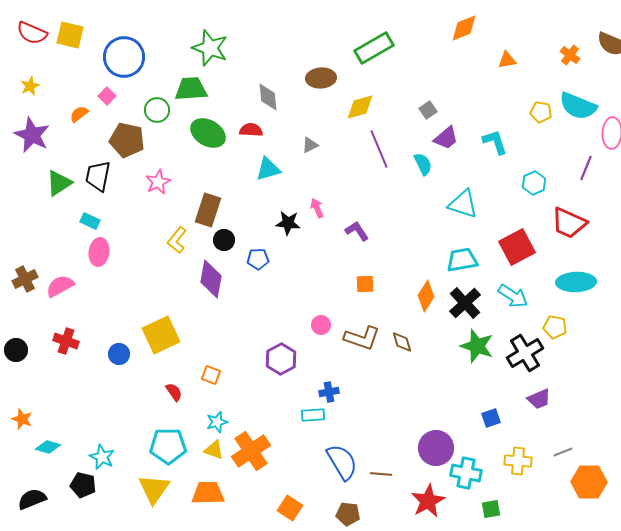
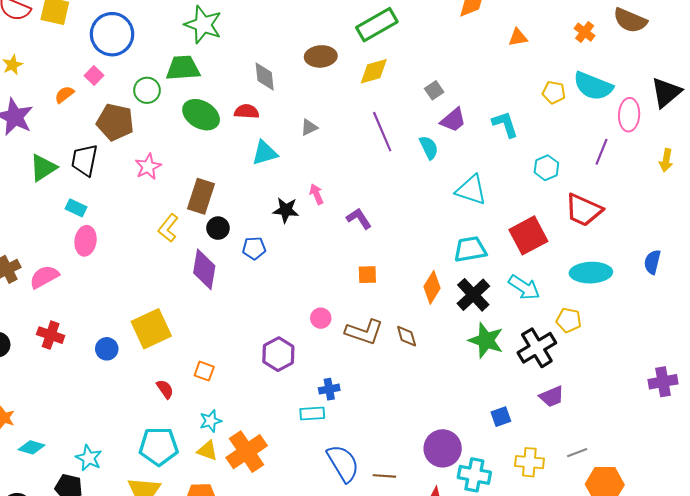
yellow diamond: (360, 107) -> (374, 71), moved

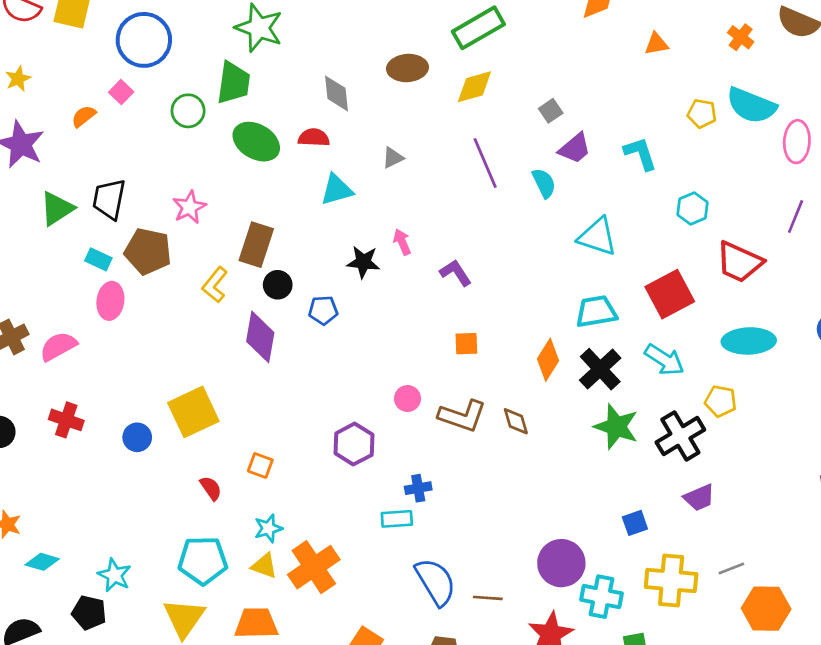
green trapezoid: (183, 68) -> (234, 83), turned 102
brown pentagon: (115, 122) -> (148, 251), moved
purple line: (602, 152) -> (796, 217), moved
yellow cross: (529, 462) -> (671, 580), size x1.4

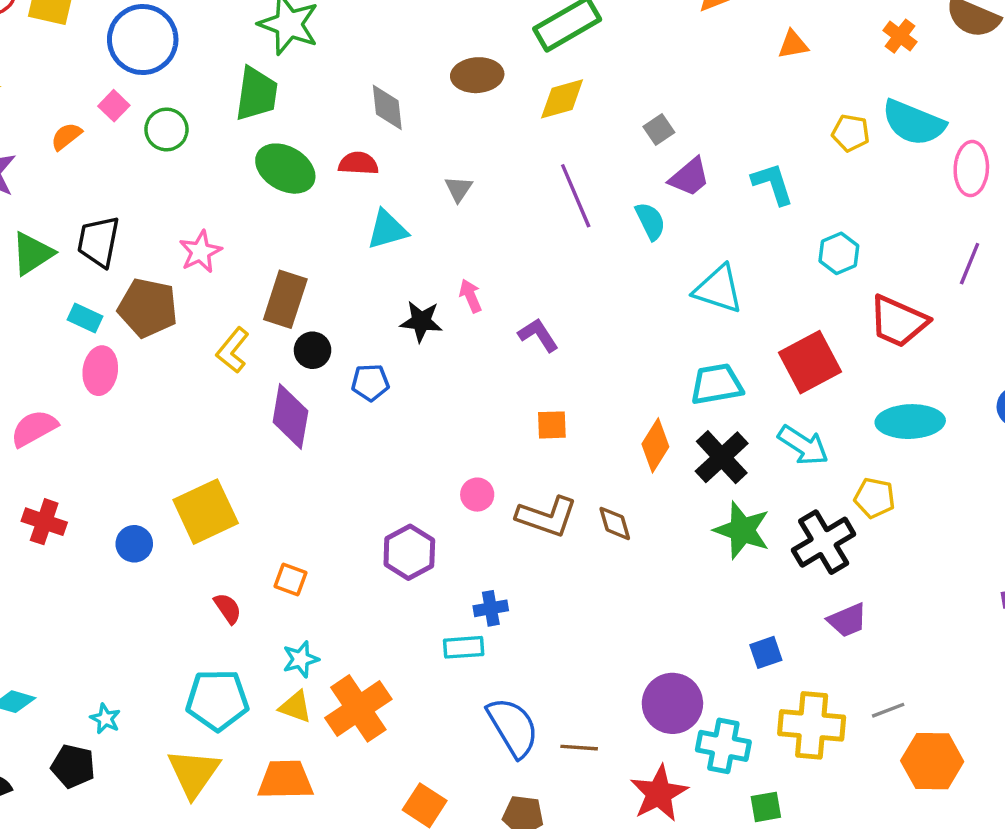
green circle: (188, 111) -> (166, 129), moved
gray triangle: (393, 158) -> (459, 189), turned -30
cyan star: (114, 575) -> (105, 719), size x0.7

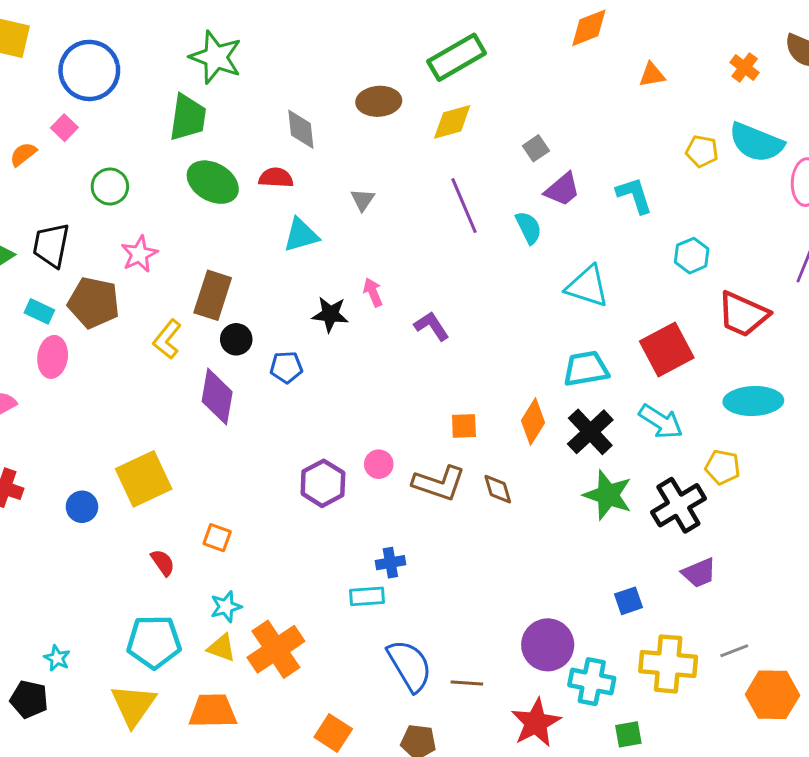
green circle: (166, 129) -> (110, 187), moved
orange square: (552, 425) -> (464, 426), moved
purple hexagon: (409, 552) -> (323, 483), moved

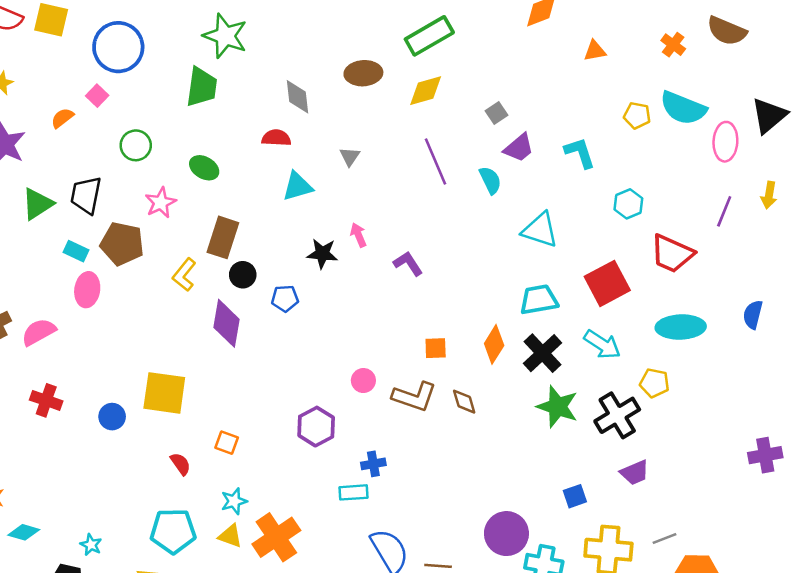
green ellipse: (213, 182) -> (204, 168), moved, size x0.7
yellow square: (144, 479) -> (164, 393), turned 33
purple hexagon: (323, 483) -> (316, 427), moved

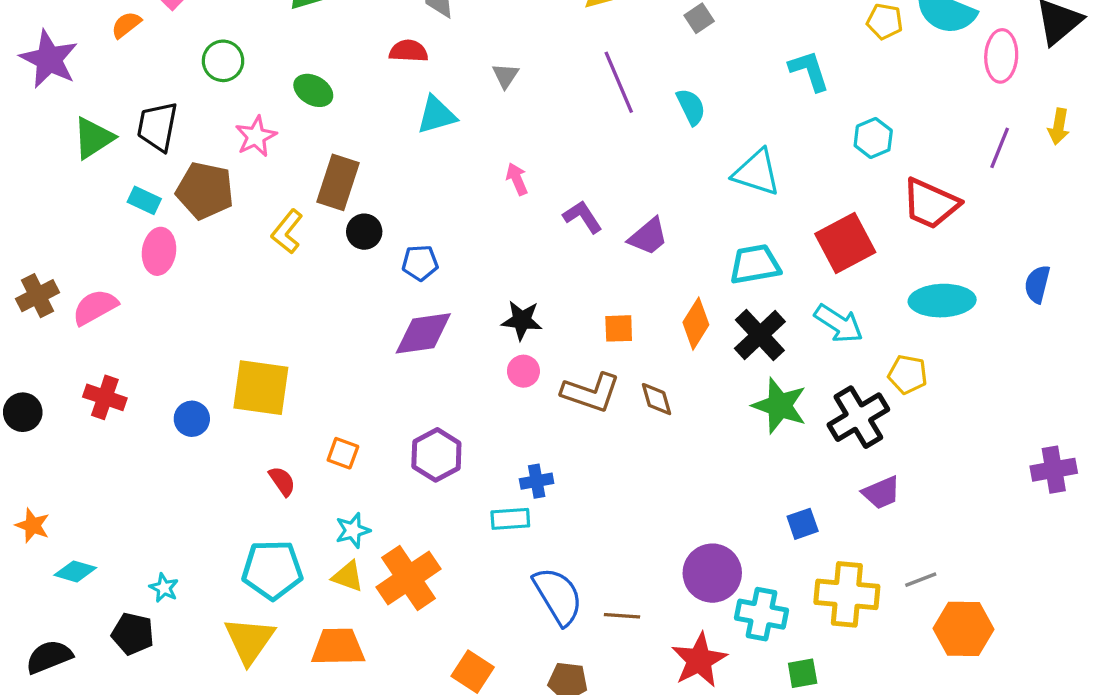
purple trapezoid: (519, 148) -> (648, 237), moved
black star: (322, 254) -> (522, 320), moved
purple diamond: (227, 323) -> (423, 333), moved, turned 72
purple hexagon: (316, 427) -> (436, 455), moved

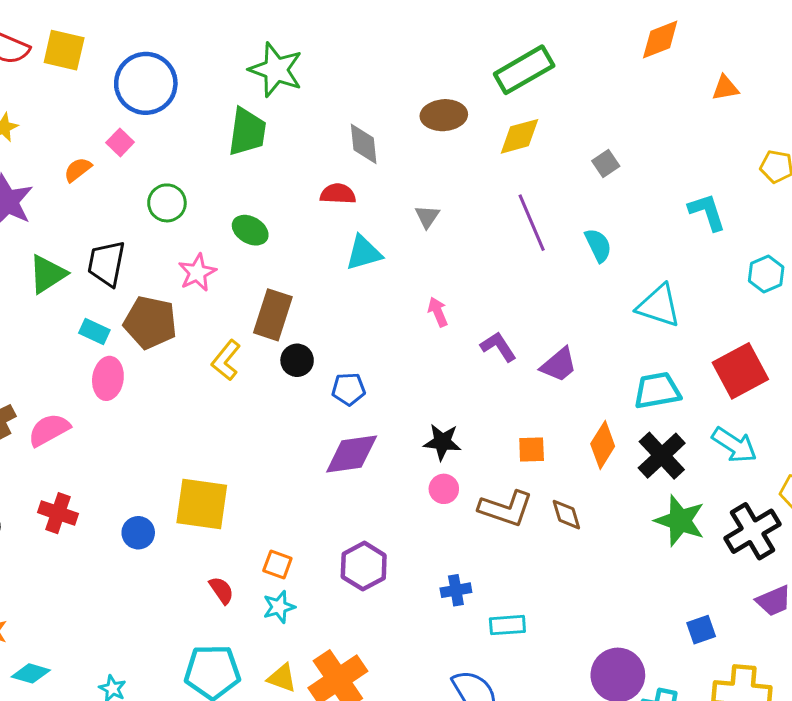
cyan rectangle: (510, 519) -> (507, 625), moved
cyan star: (353, 530) -> (279, 607), moved

